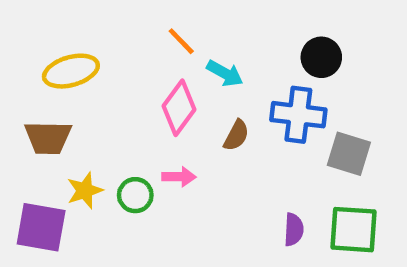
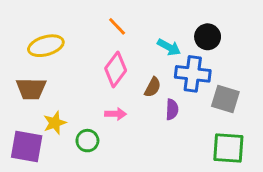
cyan arrow: (225, 73) -> (169, 47), moved
green circle: (135, 195) -> (87, 141), moved
purple semicircle: (294, 230) -> (172, 109), moved

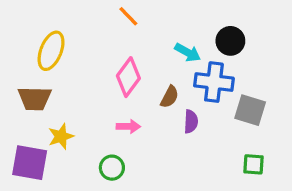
orange line: (117, 26) -> (128, 16), moved
yellow ellipse: (46, 46) -> (51, 51), turned -52
green circle: (87, 141) -> (112, 168), moved
green square: (228, 148) -> (253, 164), size x0.6

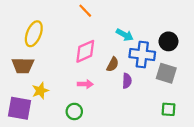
black circle: (230, 41) -> (169, 41), moved
pink diamond: (128, 77) -> (85, 51), turned 30

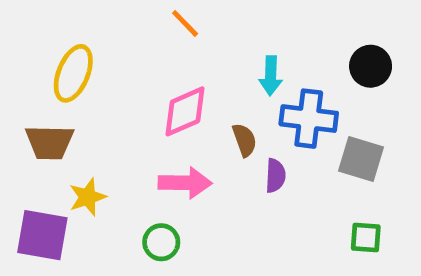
cyan arrow: (125, 35) -> (271, 76), turned 63
black circle: (169, 41) -> (371, 66), moved
brown semicircle: (113, 64) -> (244, 140), turned -48
pink arrow: (85, 84) -> (185, 183), size x1.5

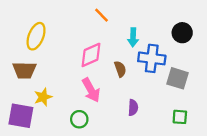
orange line: (185, 23) -> (102, 15), moved
purple semicircle: (275, 176) -> (133, 108), moved
pink arrow: (185, 183) -> (91, 90), turned 60

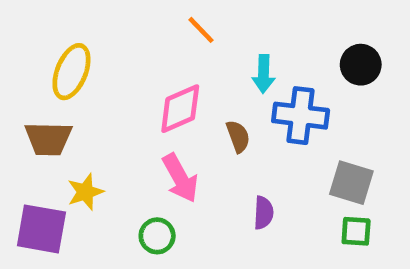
gray square: (178, 78) -> (351, 183), moved

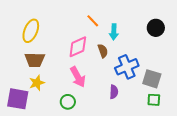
orange line: (201, 30) -> (93, 21), moved
blue cross: (301, 116) -> (127, 67), moved, turned -30
brown semicircle: (238, 136) -> (103, 51), moved
brown trapezoid: (48, 139) -> (35, 60), moved

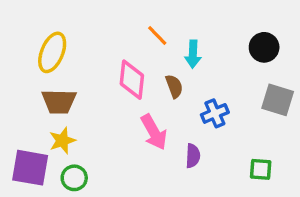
pink diamond: (78, 47) -> (132, 80), turned -60
blue cross: (127, 67) -> (215, 113), size x0.7
pink arrow: (78, 77) -> (154, 132), moved
gray square: (152, 79) -> (278, 100), moved
green circle: (68, 102) -> (74, 178), moved

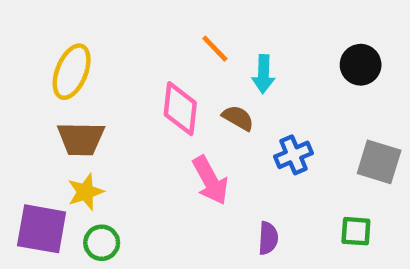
brown semicircle: (174, 86) -> (238, 118), turned -40
gray square: (278, 100) -> (379, 162), moved
purple semicircle: (193, 156) -> (268, 238), moved

